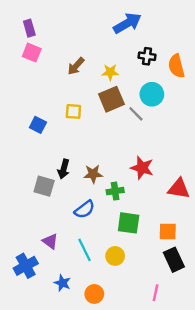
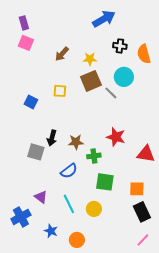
pink line: (156, 293) -> (143, 240), moved, turned 32

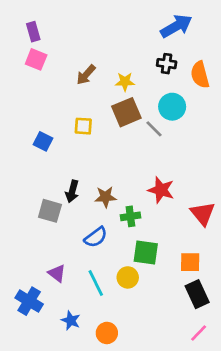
blue arrow: (104, 19) -> (176, 26), moved
red triangle: (146, 154) -> (203, 214), turned 42
yellow circle: (94, 209) -> (128, 277), moved
blue cross: (21, 217) -> (29, 301), turned -30

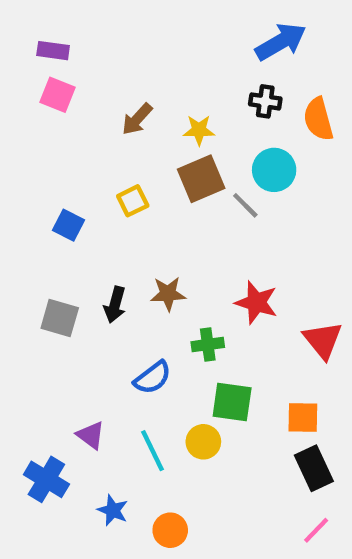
purple rectangle: (33, 32) -> (53, 51), turned -66
yellow square: (83, 126) -> (133, 201), turned -30
brown star: (105, 197) -> (168, 294), moved
gray square: (50, 211) -> (60, 318), moved

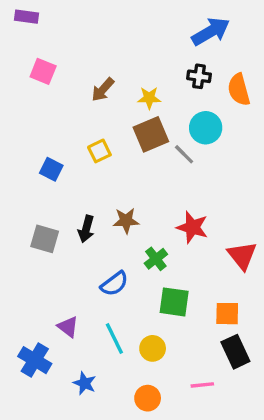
purple rectangle: (53, 51) -> (26, 17), moved
green cross: (208, 345) -> (156, 259), turned -30
yellow circle: (203, 442) -> (153, 348), moved
orange circle: (170, 530) -> (148, 398), moved
pink line: (316, 530) -> (202, 385), moved, turned 40

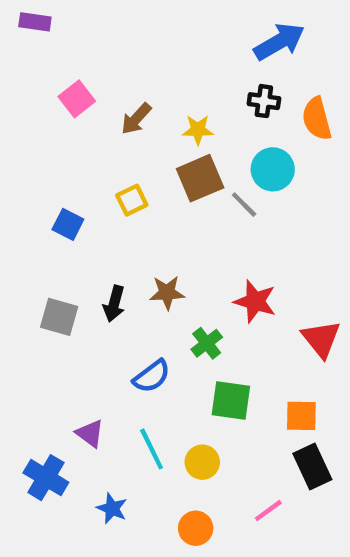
pink square: (43, 71) -> (77, 99), moved, turned 30
pink line: (202, 385) -> (268, 511), turned -30

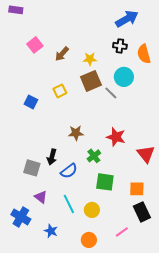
black arrow: (114, 304) -> (52, 157), moved
gray square: (59, 317) -> (32, 168), moved

